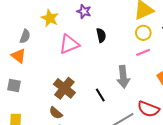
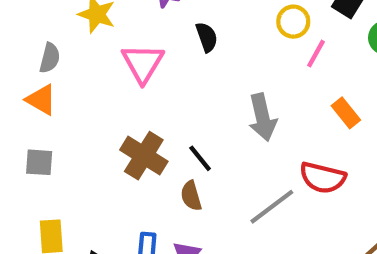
pink triangle: (69, 44) -> (143, 63), turned -30
pink line: (143, 52) -> (316, 54), moved, turned -32
black line: (100, 95) -> (200, 158), moved
brown semicircle: (56, 113) -> (191, 196), moved, turned 40

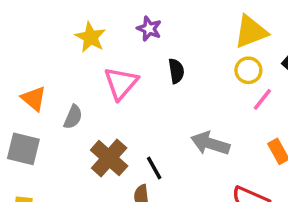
gray semicircle: (50, 58) -> (73, 117), moved
gray arrow: (262, 117) -> (210, 143), turned 111
gray square: (39, 162) -> (23, 149), size x1.4

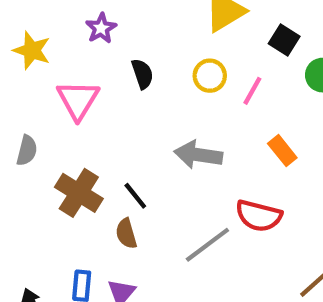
purple star: (149, 29) -> (101, 28), turned 30
yellow circle: (248, 70) -> (210, 76), moved

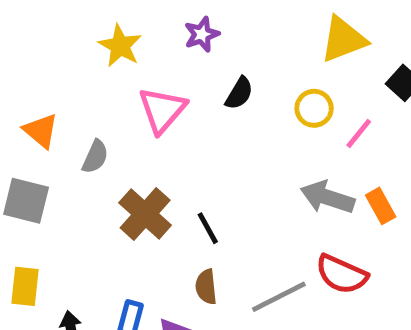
black semicircle: (142, 74) -> (239, 93), turned 40
gray arrow: (198, 155) -> (327, 197), moved
brown semicircle: (126, 234) -> (206, 287), moved

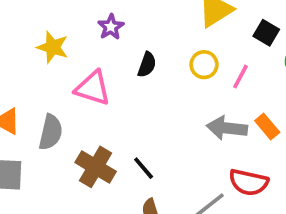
pink triangle: (162, 110) -> (93, 88), turned -42
gray semicircle: (95, 157) -> (51, 132), size x1.4

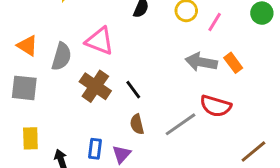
pink triangle: (93, 88) -> (100, 41), moved

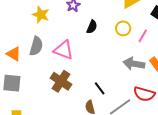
gray semicircle: (61, 57) -> (36, 46), moved
black line: (133, 90) -> (100, 88), moved

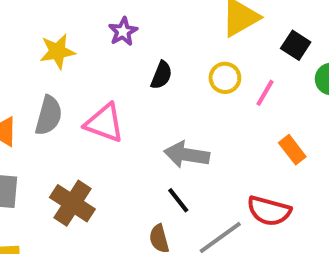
yellow star: (41, 15) -> (57, 51), turned -30
gray arrow: (134, 64) -> (187, 155), moved
brown cross: (61, 81) -> (72, 203), moved

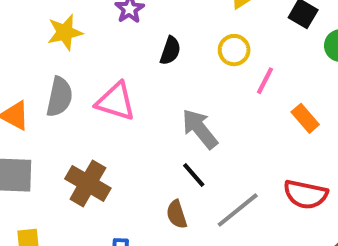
pink line: (265, 93) -> (265, 81), moved
gray arrow: (187, 155) -> (200, 129), turned 45
red semicircle: (269, 211) -> (305, 194), moved

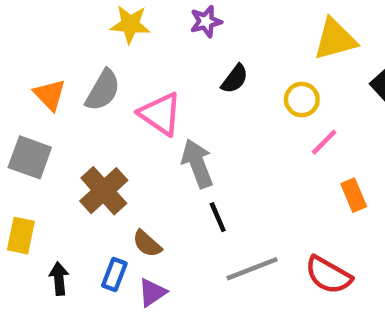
gray arrow: (200, 129) -> (197, 164), moved
brown semicircle: (177, 214) -> (147, 244), moved, turned -48

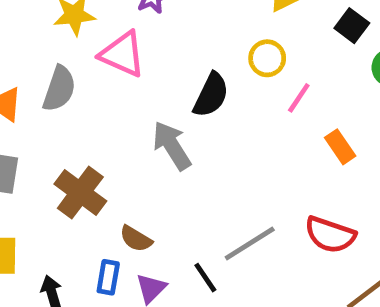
black semicircle: (235, 79) -> (211, 95), moved, size x1.4
pink triangle: (160, 114) -> (122, 54), moved
black line: (218, 217) -> (205, 278), moved

